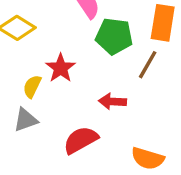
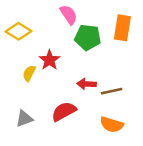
brown line: (148, 65) -> (112, 91), moved, turned 48
gray triangle: (25, 120) -> (24, 119), moved

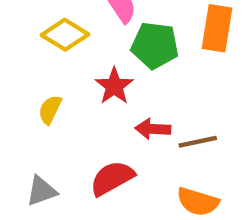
yellow diamond: (18, 31) -> (65, 35), moved
red star: (49, 60) -> (114, 86), moved

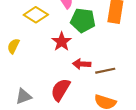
yellow semicircle: (50, 110) -> (13, 46), moved
red semicircle: (112, 178) -> (60, 90), turned -30

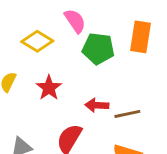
red star: (62, 42) -> (49, 88), moved

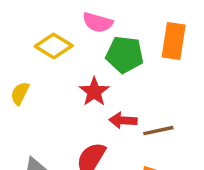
pink semicircle: (75, 21) -> (98, 22), turned 140
red star: (49, 88) -> (94, 92), moved

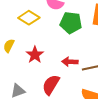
red star: (94, 92) -> (35, 55), moved

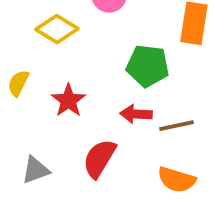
green pentagon: (71, 23) -> (148, 66), moved

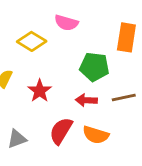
brown line: (177, 126) -> (124, 97), moved
orange semicircle: (177, 180) -> (96, 135), moved

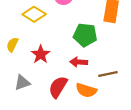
brown line: (124, 97) -> (108, 74), moved
gray triangle: (17, 139) -> (22, 83), moved

